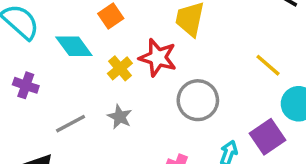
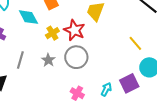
gray circle: (198, 100) -> (76, 57), moved
gray line: (71, 124) -> (20, 60), turned -54

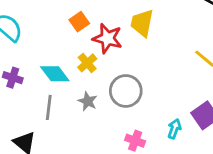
cyan diamond: (28, 17) -> (55, 74), moved
red star: (74, 30) -> (107, 38), moved

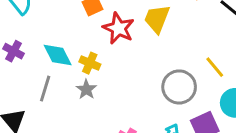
yellow cross: (87, 63) -> (90, 63), moved, turned -36
gray circle: (126, 91) -> (179, 87), moved

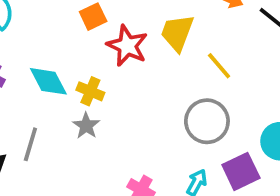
yellow line: (215, 67) -> (219, 66), moved
gray line: (45, 89) -> (30, 144), moved

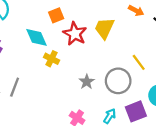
yellow line: (219, 66) -> (139, 62), moved
cyan diamond: (48, 81) -> (36, 37), moved
gray star: (86, 126) -> (87, 82), moved

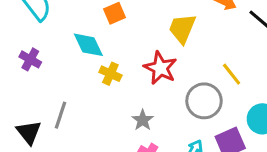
red star: (75, 34) -> (160, 68), moved
gray star: (87, 82) -> (143, 120), moved

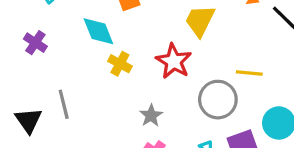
yellow line: (232, 74) -> (249, 73), turned -50
gray line: (61, 115) -> (64, 104), turned -36

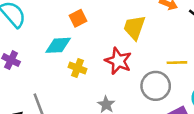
cyan diamond: (98, 31) -> (58, 45), turned -64

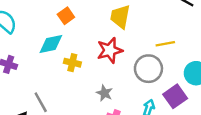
red star: (118, 61) -> (110, 50), turned -30

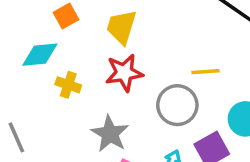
yellow trapezoid: (120, 17) -> (122, 27), moved
gray star: (104, 93) -> (110, 134), size x1.5

